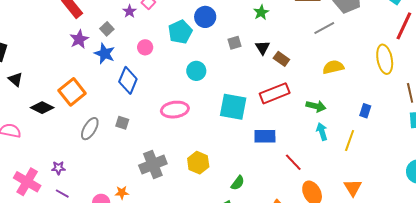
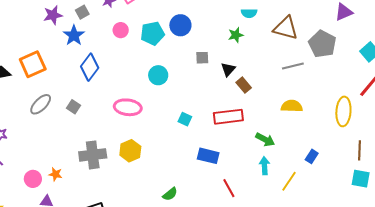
pink circle: (145, 47) -> (121, 30), moved
cyan square: (233, 107) -> (185, 119), size x0.5
yellow hexagon: (198, 163) -> (130, 151), moved

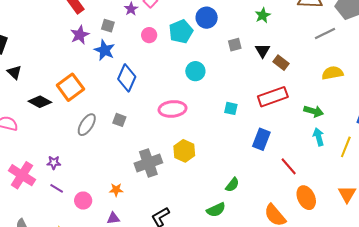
gray square: (82, 12) -> (108, 26), turned -32
blue rectangle: (208, 156) -> (261, 139), turned -70
pink circle: (33, 179) -> (83, 201), moved

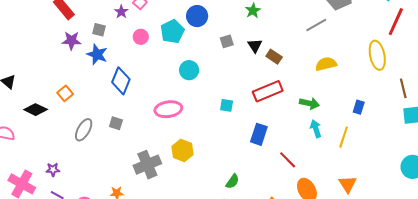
purple star: (80, 35) -> (71, 41), turned 30
orange square: (70, 87) -> (65, 93), size x0.6

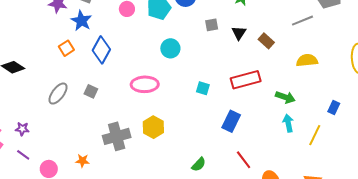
brown rectangle: (274, 57) -> (266, 41), moved
orange square: (65, 93) -> (66, 48), moved
red line: (288, 160) -> (244, 160), moved

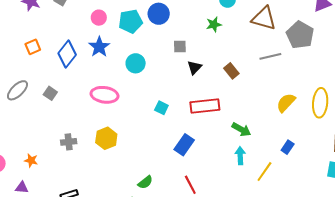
blue star: (81, 21) -> (99, 47), moved
black triangle: (239, 33) -> (194, 67), moved
yellow semicircle: (307, 60) -> (286, 103), moved, turned -50
gray cross: (117, 136) -> (69, 142), size x0.6

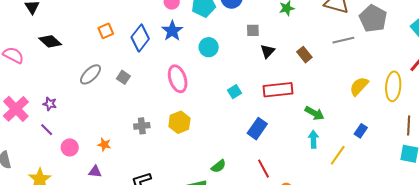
pink ellipse: (105, 95) -> (178, 79), turned 64
cyan square: (161, 108) -> (234, 92), turned 32

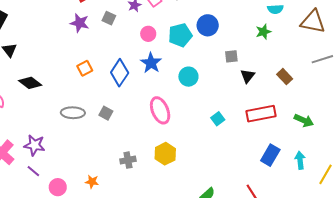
gray ellipse: (91, 74) -> (73, 113), turned 50
purple star: (50, 104) -> (34, 145), size x1.5
green arrow: (314, 113) -> (304, 120), moved
blue rectangle: (257, 129) -> (270, 155), moved

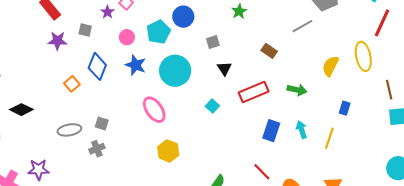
blue diamond: (120, 73) -> (97, 66), moved
black triangle: (248, 76) -> (224, 69), moved
cyan circle: (188, 77) -> (175, 71), size x1.6
gray cross: (128, 160) -> (97, 149), moved

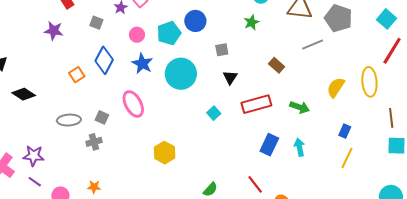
purple star: (58, 41) -> (54, 31), moved
pink ellipse: (154, 110) -> (133, 104), moved
yellow line: (329, 138) -> (347, 158), moved

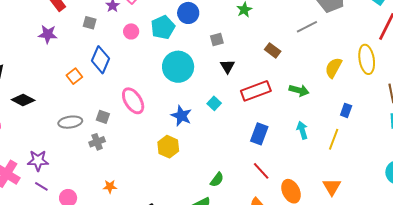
blue star: (142, 64) -> (181, 116), moved
blue rectangle: (269, 145) -> (259, 134), moved
yellow line: (347, 158) -> (334, 139), moved
orange star: (94, 187) -> (110, 187), moved

